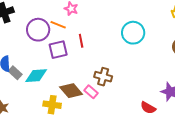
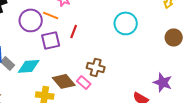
red line: (81, 41) -> (74, 31), turned 32

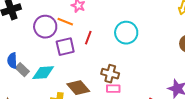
cyan circle: (126, 23) -> (126, 33), moved
pink rectangle: (84, 82) -> (113, 89), moved, turned -40

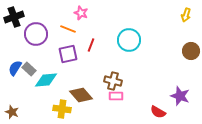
purple circle: (45, 27) -> (36, 34), moved
blue semicircle: (12, 61) -> (15, 68), turned 35
gray rectangle: (22, 70) -> (29, 69), moved

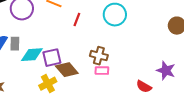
purple square: (68, 54) -> (52, 58), moved
gray rectangle: (29, 69) -> (15, 44), turned 48
yellow cross: (62, 109) -> (48, 84), turned -36

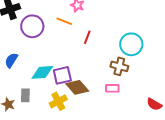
cyan circle: (115, 15) -> (131, 44), moved
gray rectangle: (15, 44) -> (25, 95), moved
brown cross: (99, 56) -> (119, 66), moved

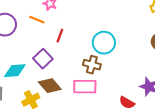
purple square: (62, 75) -> (43, 59), moved, turned -30
pink rectangle: (112, 88) -> (85, 87), size x1.6

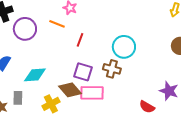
purple square: (43, 59) -> (83, 72), moved, turned -30
pink rectangle: (85, 87) -> (92, 93), moved

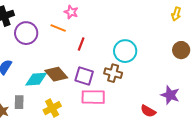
brown diamond: (70, 90) -> (56, 74), moved

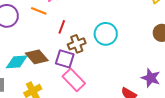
brown cross: (113, 73) -> (77, 44), moved, turned -36
pink rectangle: (93, 97) -> (74, 80), turned 45

